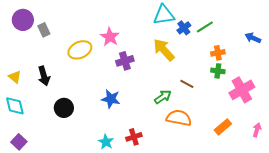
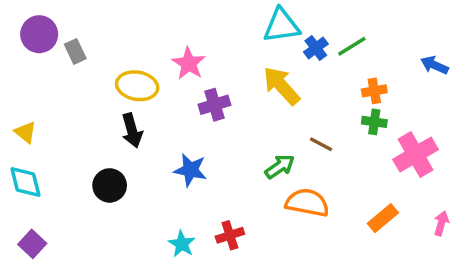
yellow ellipse: (80, 50) -> (137, 86), turned 35
black arrow: (44, 76) -> (132, 130), moved

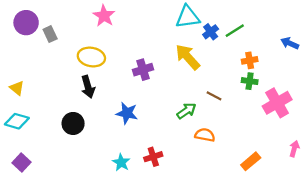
pink star: (189, 63) -> (104, 16), moved
cyan diamond: (25, 182) -> (17, 121), turned -60
orange semicircle: (307, 203) -> (205, 135), size x0.7
orange rectangle: (383, 218) -> (251, 161), moved

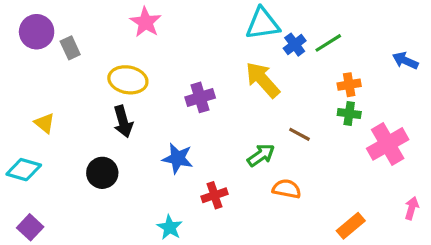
yellow triangle: (17, 88) -> (45, 123), moved
red cross: (153, 157) -> (214, 195), moved

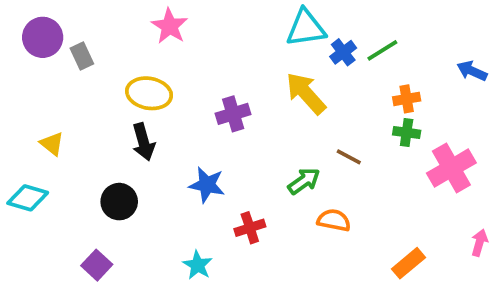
purple square: (30, 227) -> (97, 265), moved

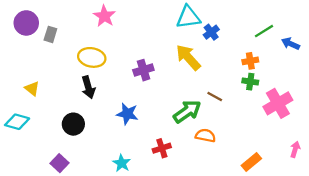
green line: (382, 50) -> (264, 31), moved
gray rectangle: (82, 56) -> (50, 34), turned 42
green arrow: (304, 181) -> (187, 111), size x1.4
red cross: (250, 228) -> (162, 148), moved

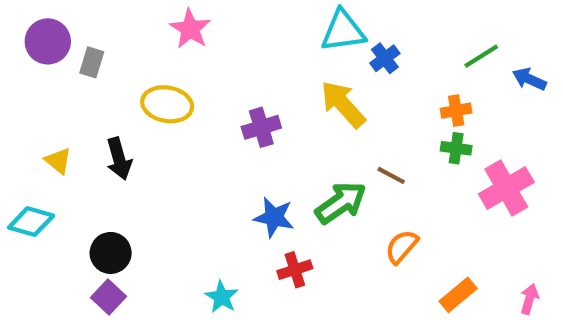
black arrow: (88, 87) -> (119, 159), moved
blue star: (127, 114) -> (274, 217), moved
black circle: (73, 124) -> (111, 253), moved
orange semicircle: (205, 136) -> (402, 247), moved, turned -60
pink arrow: (295, 149) -> (529, 299), moved

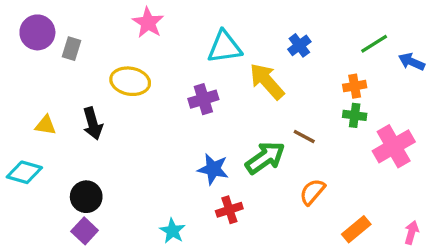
cyan triangle: (343, 31) -> (224, 47), moved
yellow triangle: (58, 161) -> (46, 125), turned -30

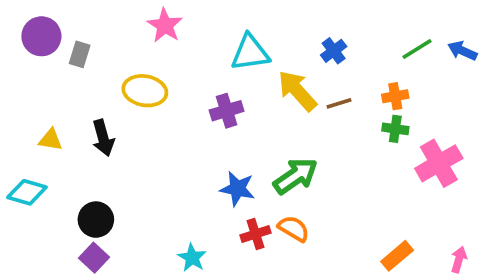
blue arrow: (412, 62) -> (462, 51), moved
brown line: (304, 137) -> (339, 103), moved, turned -45
orange semicircle: (312, 192) -> (294, 229), moved, turned 80

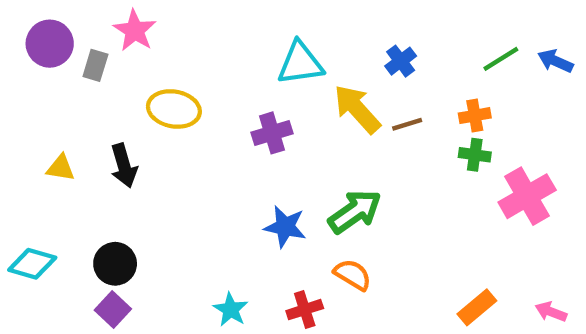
pink star: (165, 25) -> (135, 31), moved
cyan diamond: (27, 192) -> (32, 264), moved
red cross: (256, 234) -> (305, 310), moved
pink arrow: (459, 259) -> (551, 312), turned -85

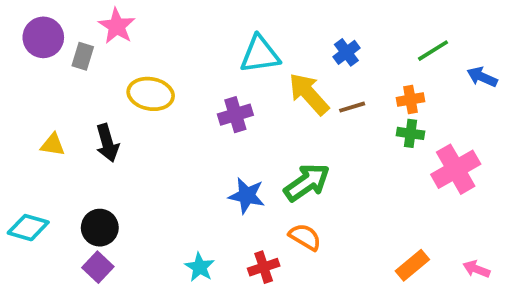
blue arrow: (555, 61) -> (482, 77), moved

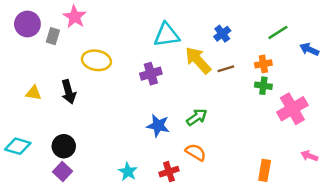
green arrow: (307, 182) -> (197, 117), size x0.7
orange rectangle: (412, 265) -> (265, 170), turned -40
pink arrow: (476, 269) -> (309, 156), moved

